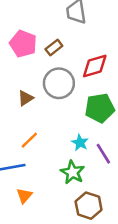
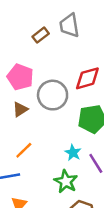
pink pentagon: (23, 44) -> (20, 77), moved
brown rectangle: (54, 47) -> (41, 35), moved

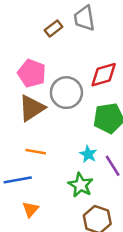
brown triangle: (20, 109) -> (32, 108), size x1.6
orange line: (24, 150) -> (36, 152), turned 54

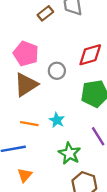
gray circle: (66, 93) -> (57, 71), size x0.6
cyan star: (88, 154) -> (57, 120), moved

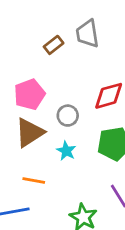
pink pentagon: (26, 54) -> (30, 94), turned 30
cyan star: (57, 120) -> (66, 151), moved

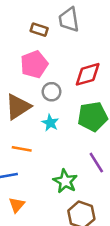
brown rectangle: (54, 45) -> (39, 30), turned 56
pink pentagon: (30, 94) -> (34, 64), moved

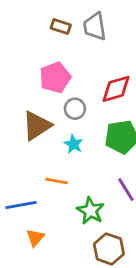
brown rectangle: (39, 30) -> (61, 26), moved
orange line: (22, 149) -> (56, 181), moved

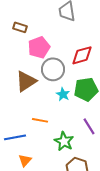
brown rectangle: (61, 26) -> (20, 27), moved
gray circle: (75, 109) -> (53, 69), size x1.5
cyan star: (73, 144) -> (63, 94), moved

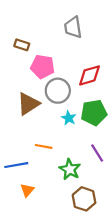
pink pentagon: (39, 47) -> (42, 67), turned 30

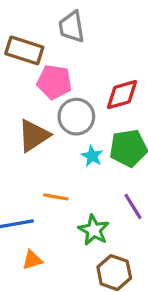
gray trapezoid: (73, 27) -> (72, 27), moved
brown rectangle: (22, 45) -> (24, 50), size x1.6
orange triangle: (27, 190) -> (32, 260), turned 32

